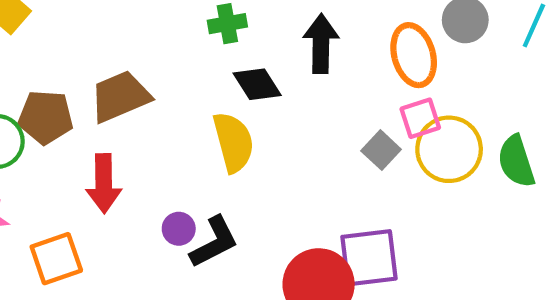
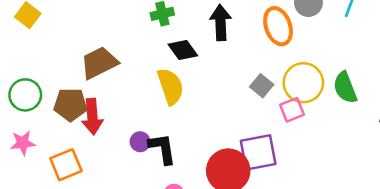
brown pentagon: (46, 117) -> (70, 105), moved
pink square: (420, 118) -> (292, 110), moved
black L-shape: (214, 242) -> (162, 149), turned -68

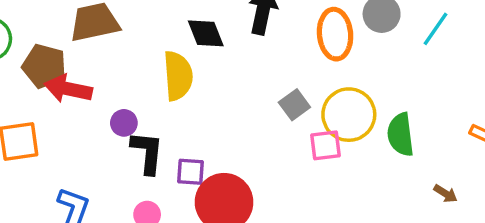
red arrow: (92, 117) -> (68, 89), turned 92
purple circle: (140, 142) -> (124, 123), moved
purple square: (258, 152) -> (190, 172), moved, size x0.6

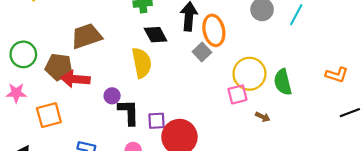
orange ellipse: (335, 34) -> (214, 30), moved
gray square: (294, 105) -> (202, 52), moved
brown arrow: (446, 194) -> (263, 117), moved

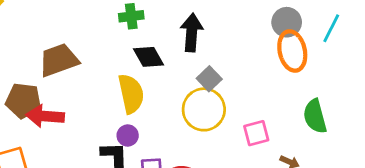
orange ellipse: (214, 30) -> (292, 51), moved
yellow circle: (249, 74) -> (204, 109), moved
purple circle: (112, 96) -> (128, 135), moved

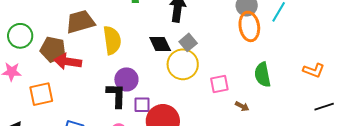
black diamond: (149, 57) -> (160, 44), moved
yellow semicircle: (131, 94) -> (112, 40), moved
purple circle: (128, 135) -> (126, 79), size x1.5

